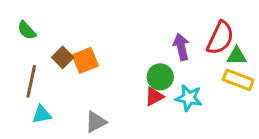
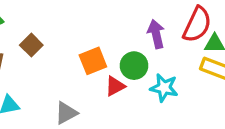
orange square: (85, 60) -> (93, 61), moved
red triangle: (154, 96) -> (115, 86), moved

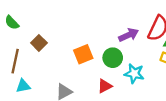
purple arrow: (156, 34) -> (129, 35), turned 78
red triangle: (115, 86) -> (105, 86), moved

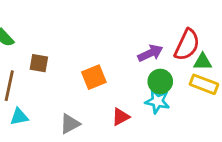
brown square: (39, 43) -> (39, 63), turned -35
green circle: (113, 58) -> (160, 81), moved

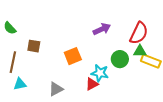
purple arrow: (150, 53) -> (102, 29), moved
green triangle: (203, 62) -> (140, 51), moved
cyan star: (157, 101) -> (100, 73), moved

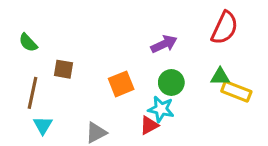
red semicircle: (139, 33) -> (225, 28), moved
green circle: (120, 59) -> (171, 82), moved
cyan triangle: (20, 84) -> (43, 125), turned -48

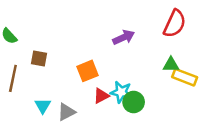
green circle: (171, 82) -> (134, 102), moved
cyan triangle: (43, 125) -> (43, 106), moved
red triangle: (149, 125) -> (101, 96), moved

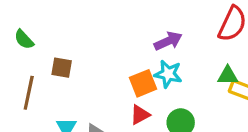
orange square: (88, 71) -> (143, 83), moved
cyan star: (121, 92) -> (168, 74), moved

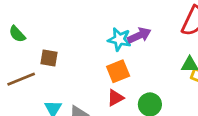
cyan star: (168, 74) -> (119, 39), moved
brown line: (29, 93) -> (21, 79), turned 56

